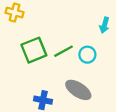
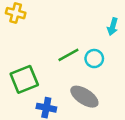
green square: (34, 50) -> (24, 79), moved

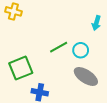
gray ellipse: (84, 97) -> (86, 76), moved

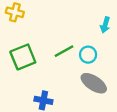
green square: (21, 68) -> (23, 57), moved

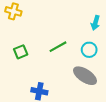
cyan circle: (88, 55) -> (89, 50), moved
green square: (23, 57) -> (21, 52), size x0.6

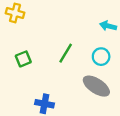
cyan arrow: (95, 23) -> (108, 26), turned 88
green line: (58, 47) -> (66, 53), turned -30

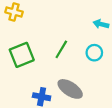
green square: (23, 59) -> (22, 55), size x1.6
gray ellipse: (96, 86) -> (70, 89), moved

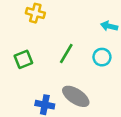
yellow cross: (14, 12) -> (35, 13), moved
green square: (22, 55) -> (23, 59), size x0.7

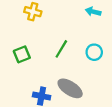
cyan arrow: (109, 26) -> (93, 12), moved

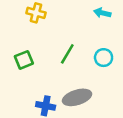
gray ellipse: (70, 88) -> (77, 97), turned -50

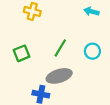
gray ellipse: (77, 97) -> (59, 76), moved

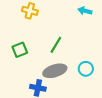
cyan circle: (92, 51) -> (86, 69), moved

